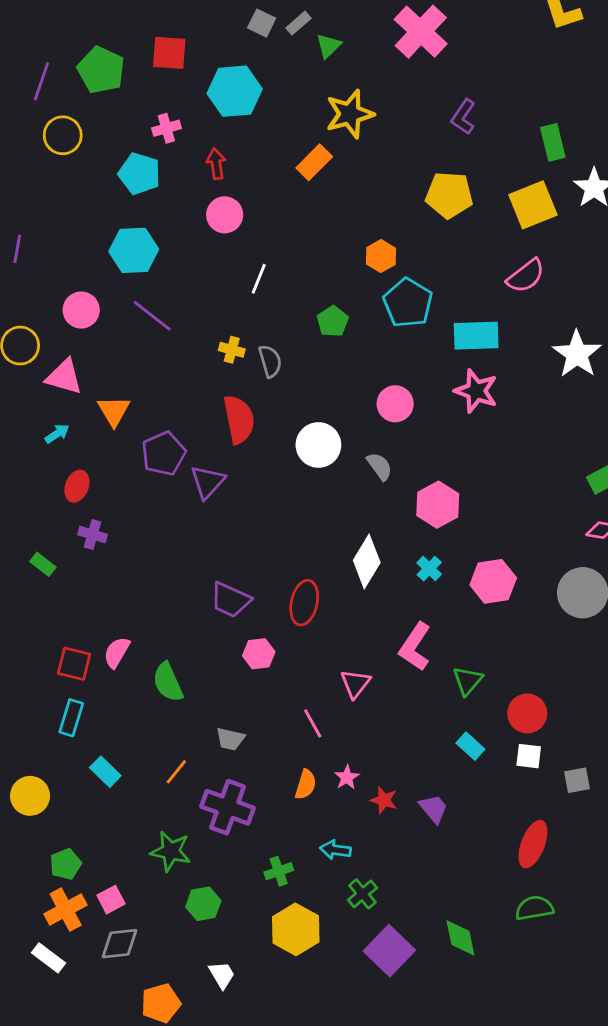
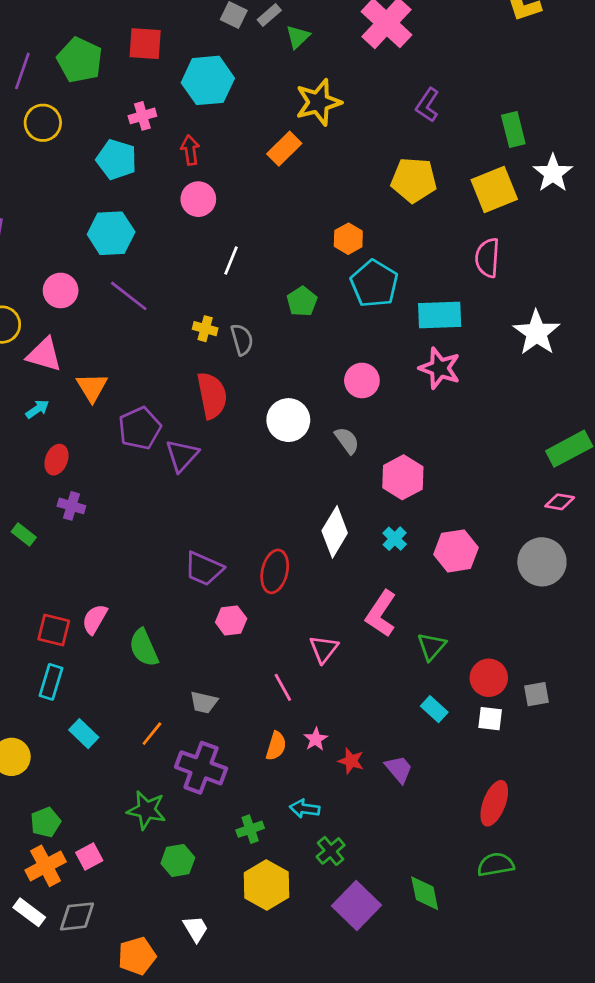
pink semicircle: (526, 276) -> (487, 258), turned 132
gray square: (577, 780) -> (537, 694), moved
gray diamond: (120, 944) -> (77, 916), moved

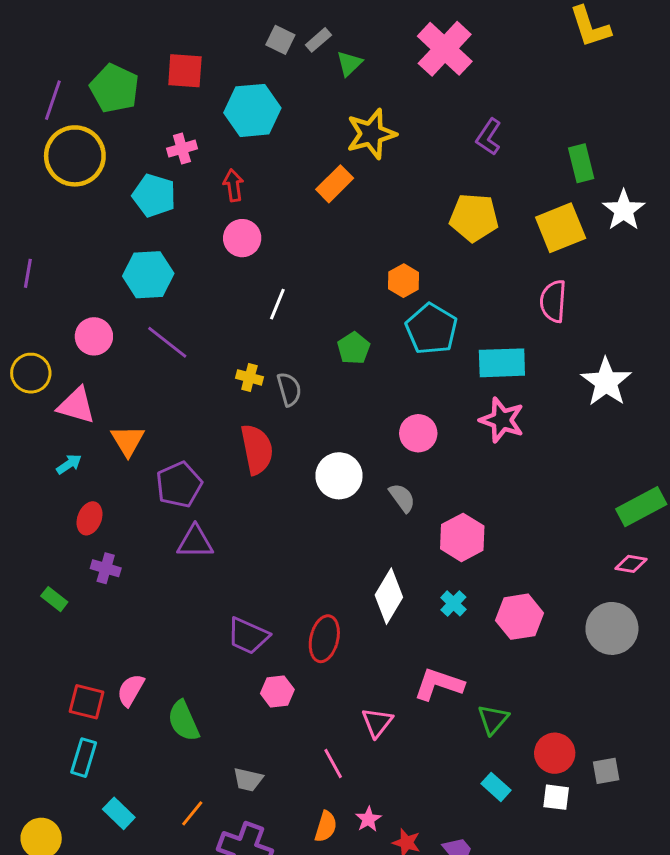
yellow circle: (43, 123) -> (75, 156), size x1.5
purple triangle: (182, 455) -> (195, 542), moved, turned 48
pink L-shape: (381, 614) -> (439, 684), turned 75

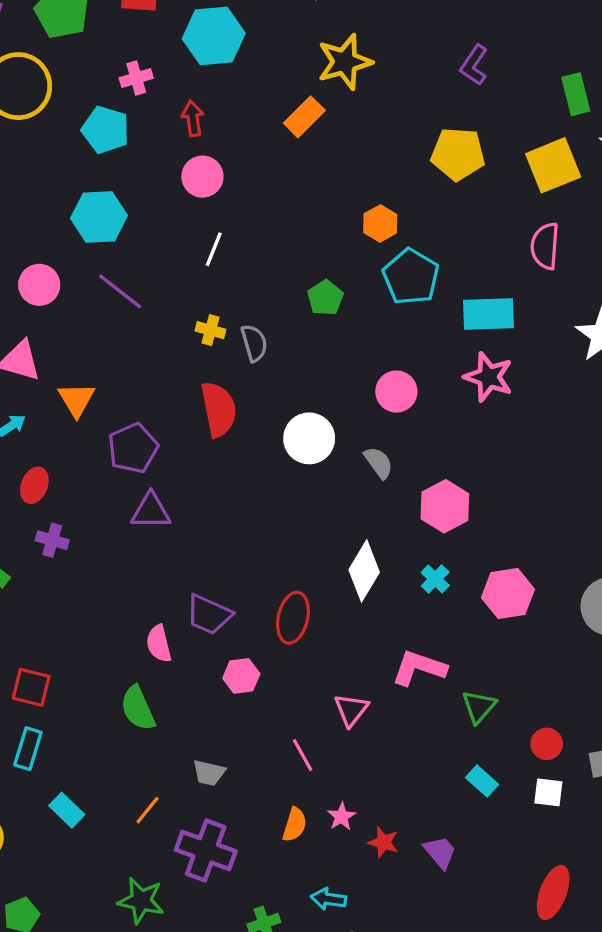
white line: (277, 304) -> (214, 249), moved
pink semicircle: (131, 690) -> (159, 644), moved, turned -44
red circle: (555, 753) -> (547, 744), size x0.7

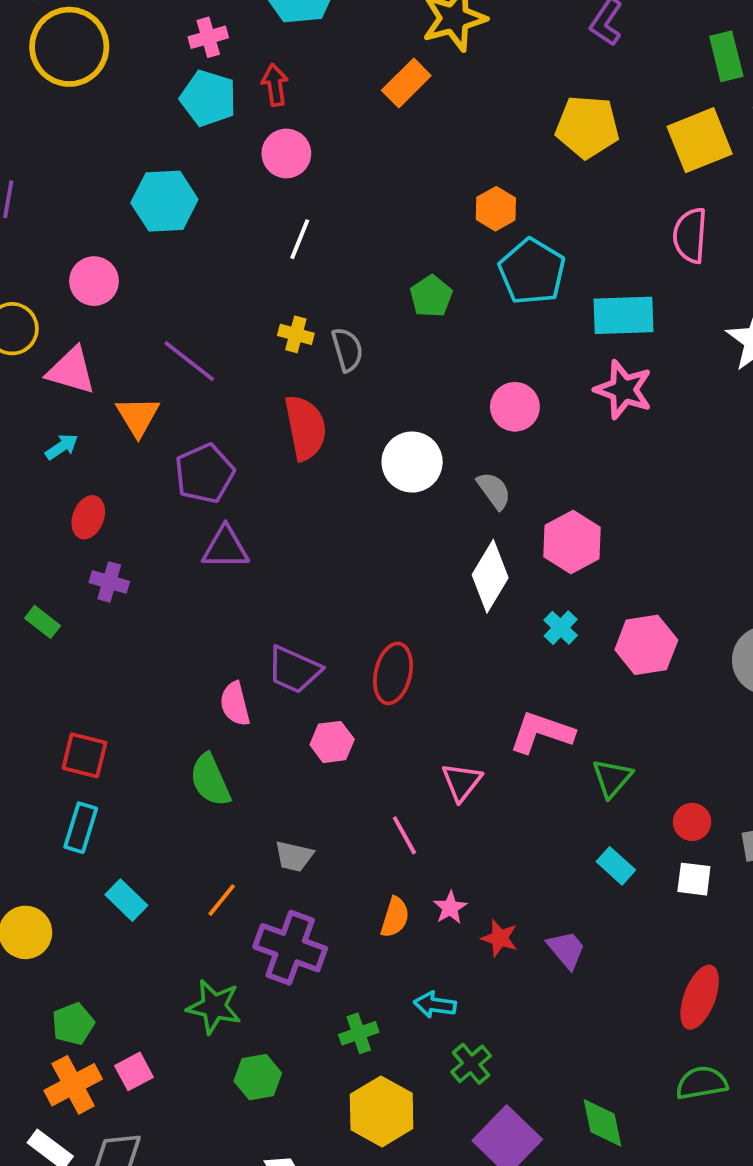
cyan pentagon: (106, 130) -> (208, 98), moved
purple line: (120, 291) -> (189, 361), moved
white diamond: (364, 571) -> (490, 576), moved

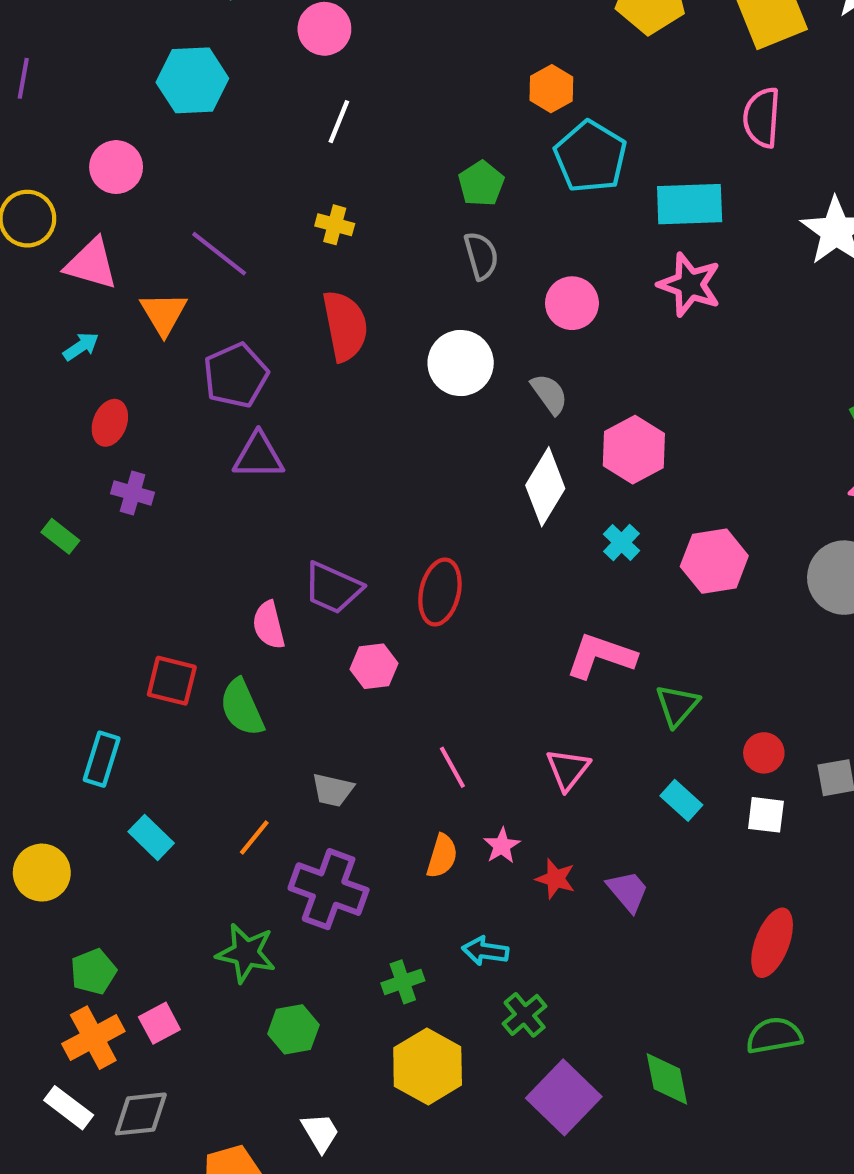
gray semicircle: (347, 350) -> (481, 256), moved
red square: (84, 755) -> (172, 681), moved
pink triangle: (462, 782) -> (568, 769), moved

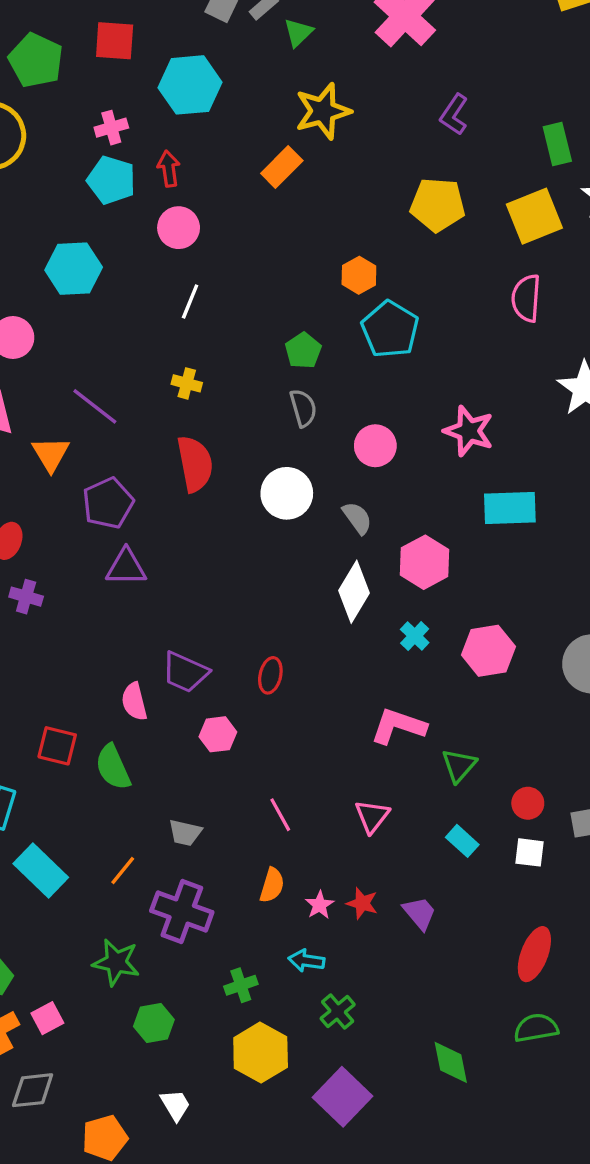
cyan rectangle: (690, 204) -> (510, 508), moved
red ellipse: (440, 592) -> (270, 675), size x0.7
cyan rectangle: (151, 837) -> (41, 870), size x1.5
pink star: (502, 846) -> (320, 905), moved
purple square: (564, 1097) -> (343, 1097), moved

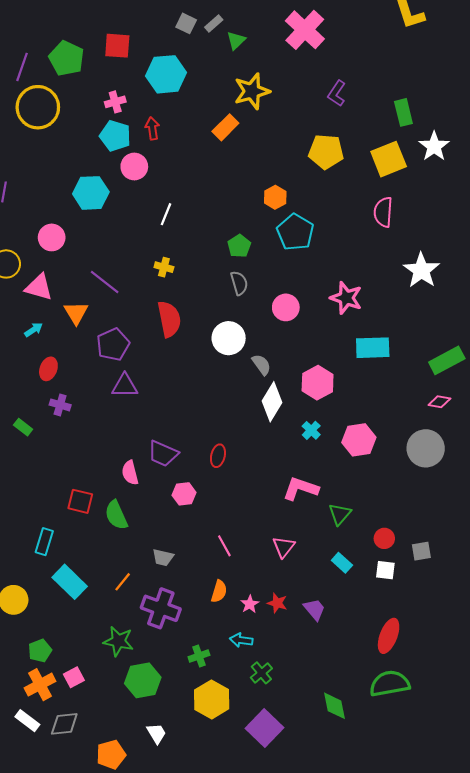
pink circle: (179, 228) -> (134, 167), moved
gray semicircle: (357, 518) -> (261, 365), moved
green hexagon: (154, 1023) -> (143, 680), size x1.4
green semicircle: (536, 1028) -> (390, 684), size x1.4

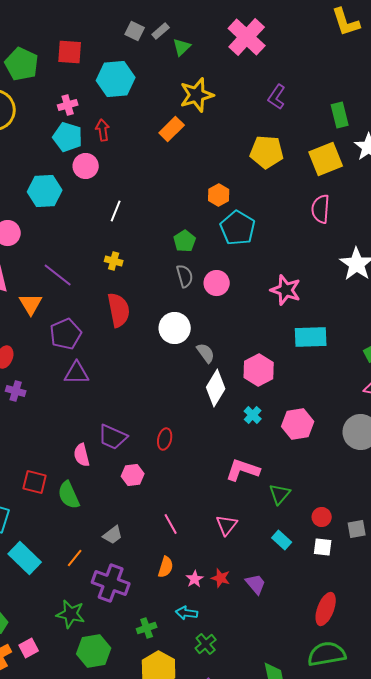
pink circle: (286, 307) -> (217, 283), moved
gray trapezoid: (163, 557) -> (113, 535), turned -50

